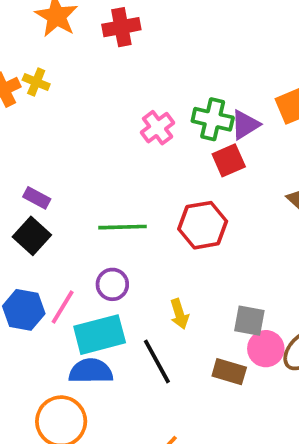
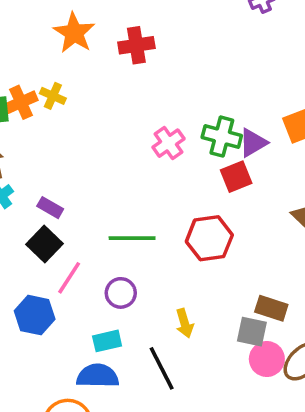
pink line: (63, 307) -> (69, 278), moved
cyan rectangle: (100, 335) -> (107, 341), size x0.6
brown rectangle: (229, 372) -> (271, 308), moved

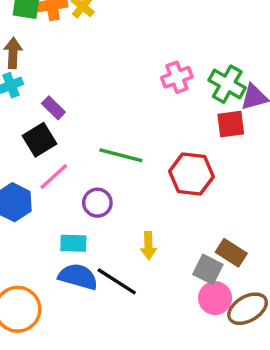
black line: (162, 368) -> (117, 281), turned -45
blue semicircle: (98, 376) -> (78, 277), moved

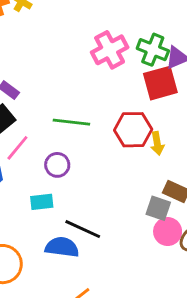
pink cross: (177, 77) -> (110, 50), size x1.4
red square: (231, 124) -> (160, 83), size x1.4
yellow arrow: (148, 246) -> (157, 143), moved
blue semicircle: (78, 277) -> (62, 247), moved

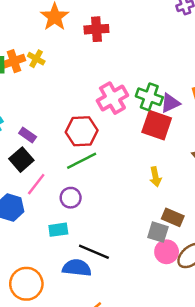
red square: (160, 83) -> (157, 125), turned 36
green line: (71, 122) -> (82, 161), turned -32
red hexagon: (133, 130) -> (82, 131), moved

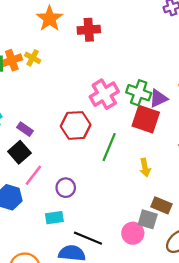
green line: (82, 161) -> (109, 147), moved, turned -40
pink circle: (167, 252) -> (133, 233), moved

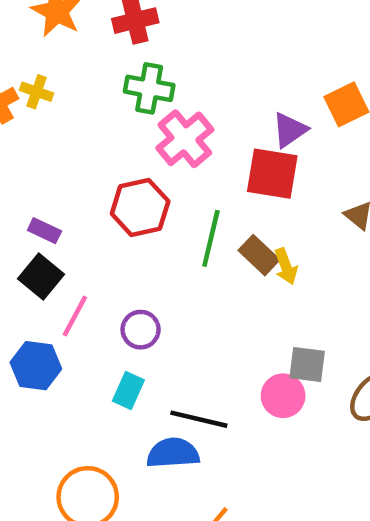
green cross: (139, 93) -> (149, 88), moved
brown rectangle: (161, 205) -> (259, 255), moved, turned 30
cyan rectangle: (54, 218) -> (128, 391), turned -48

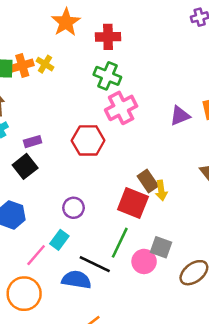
red square: (272, 174) -> (133, 203), moved
purple rectangle: (44, 231) -> (33, 142), turned -54
green line: (211, 238) -> (120, 243), moved
pink line: (75, 316) -> (36, 255), moved

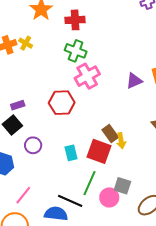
purple circle: (74, 208) -> (33, 145), moved
cyan rectangle: (59, 240) -> (71, 153), moved, turned -49

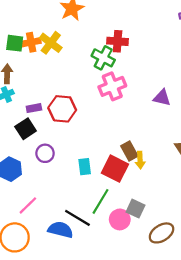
red cross: (75, 20) -> (118, 41), moved
yellow cross: (26, 43) -> (51, 43), size x1.5
purple triangle: (134, 81) -> (162, 98), turned 30
red hexagon: (62, 103) -> (62, 109), moved

